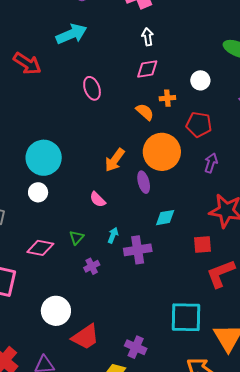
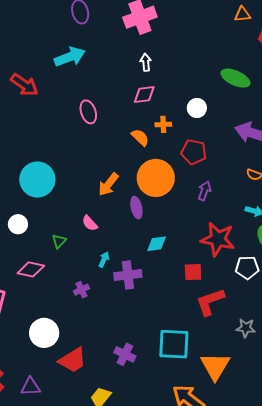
white circle: (38, 192) -> (18, 224), moved
green triangle: (77, 238) -> (59, 241), moved
purple cross: (136, 347) -> (125, 354), moved

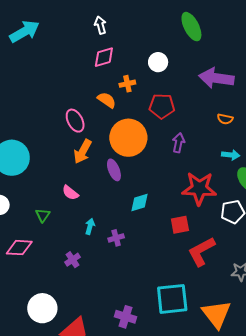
green ellipse: (235, 78) -> (191, 27), turned 48
pink ellipse: (88, 112) -> (75, 121), moved
purple cross: (128, 275) -> (116, 238), size x0.6

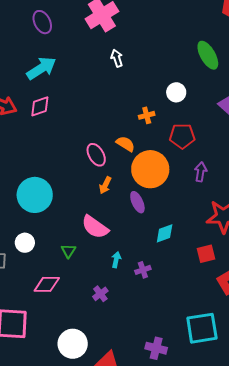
pink diamond: (104, 57) -> (40, 106), moved
orange semicircle: (107, 100) -> (126, 144), moved
orange arrow: (83, 151) -> (105, 185), size x0.7
pink semicircle: (70, 193) -> (95, 227), size x1.6

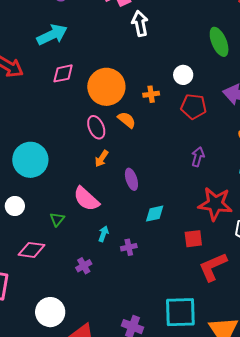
white arrow: (117, 58) -> (140, 23), moved, size x1.4
pink diamond: (40, 106) -> (63, 73), moved
red pentagon: (182, 136) -> (193, 107), moved
orange circle: (150, 169) -> (106, 87), moved

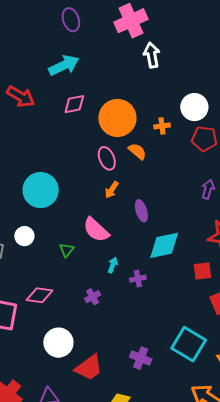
white circle: (183, 75) -> (194, 107), size x1.4
cyan diamond: (155, 214) -> (164, 245), size x1.6
pink diamond: (31, 250) -> (40, 295), moved
cyan square: (180, 312) -> (189, 344), turned 32

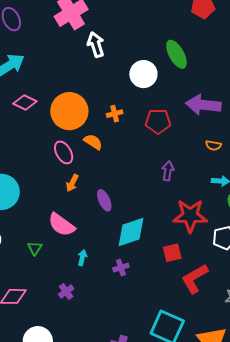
pink diamond: (74, 104) -> (25, 102), turned 45
white circle: (194, 107) -> (143, 74), moved
purple cross: (138, 279) -> (121, 268), moved

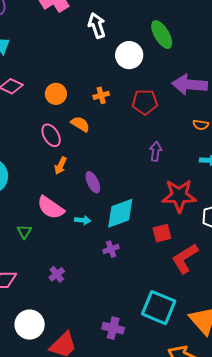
white arrow: (96, 45) -> (97, 25), moved
orange circle: (69, 111) -> (56, 94), size x0.6
cyan arrow: (82, 258) -> (83, 220), moved, turned 84

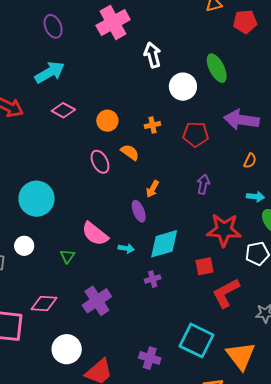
orange semicircle: (201, 125) -> (250, 161), turned -77
orange arrow: (60, 166) -> (152, 189), moved
purple cross: (57, 274) -> (97, 301), size x1.8

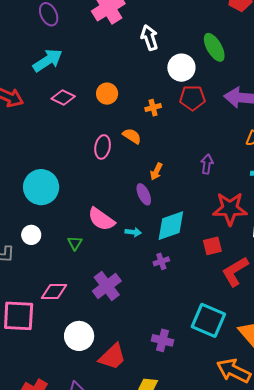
orange circle: (107, 121) -> (107, 94), moved
red pentagon: (196, 134) -> (192, 98), moved
pink ellipse: (100, 162) -> (103, 147), turned 40

